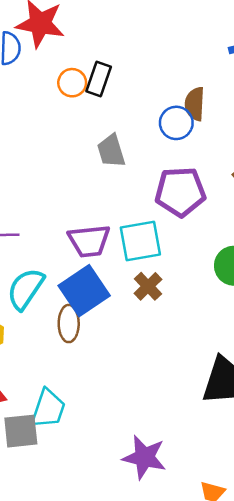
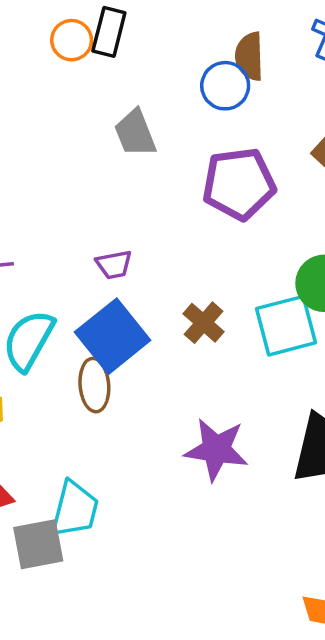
purple trapezoid: (89, 241) -> (114, 264), size x0.6
cyan square: (140, 241) -> (286, 326), moved
purple star: (144, 457) -> (216, 449), moved

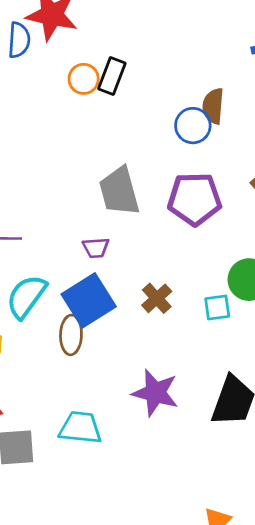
gray trapezoid: (135, 133) -> (119, 191), moved, size x1.4
cyan square: (286, 326) -> (217, 307), size x0.6
cyan trapezoid: (75, 509) -> (80, 428), moved, turned -105

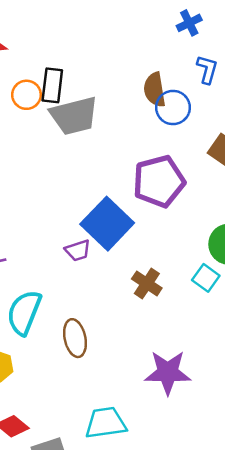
blue circle: (193, 126) -> (173, 107), moved
gray trapezoid: (119, 191) -> (74, 116), moved, turned -75
blue square: (89, 300) -> (107, 224), moved
cyan square: (217, 307) -> (206, 278), turned -32

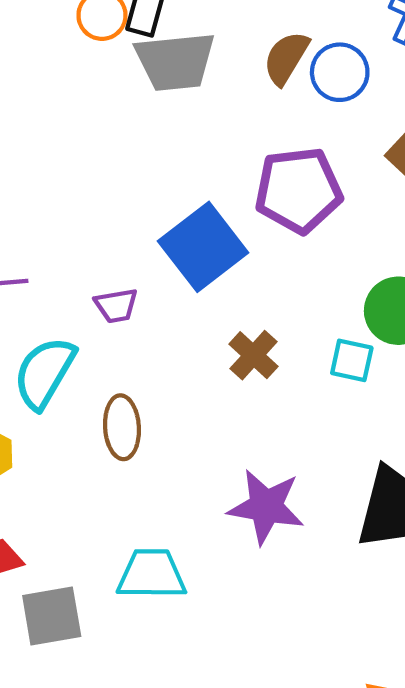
brown semicircle: (154, 90) -> (286, 58), moved, turned 32
purple trapezoid: (78, 250) -> (116, 306), moved
cyan square: (206, 278) -> (352, 360), turned -32

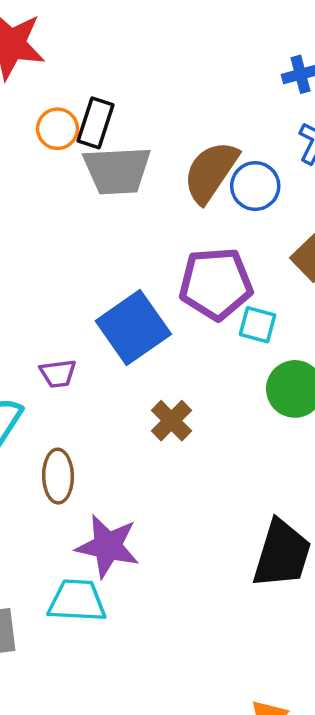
brown semicircle: (286, 58) -> (211, 172), size x1.4
cyan square: (352, 360) -> (258, 325), moved
purple star: (266, 507) -> (108, 546), moved

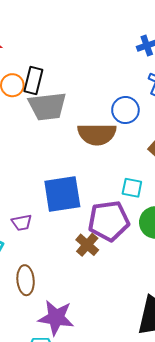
brown semicircle: (211, 172) -> (97, 134), moved, turned -120
purple pentagon: (216, 284) -> (109, 221), moved
blue square: (133, 328) -> (62, 194), turned 30

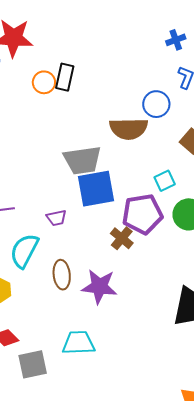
gray trapezoid: (47, 106) -> (82, 160), moved
cyan square: (132, 188) -> (165, 181), turned -35
purple star: (56, 318) -> (99, 287), moved

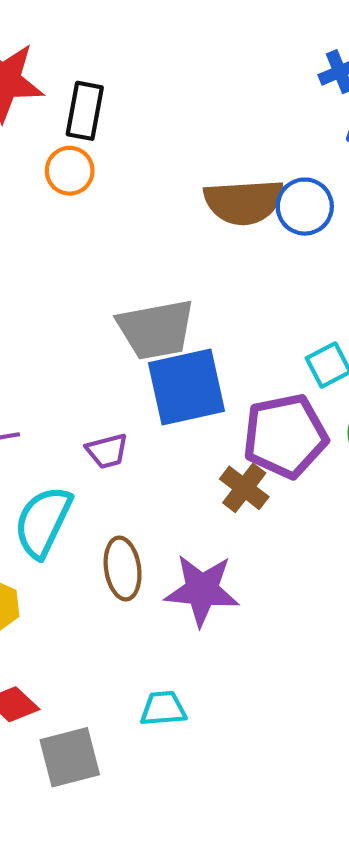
black rectangle: (65, 77) -> (85, 111), moved
brown semicircle: (129, 129) -> (244, 202), moved
cyan trapezoid: (79, 343) -> (163, 709), size x0.7

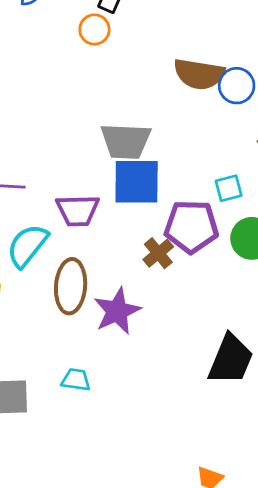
purple trapezoid: (107, 451) -> (78, 210), size x1.6
brown ellipse: (123, 568) -> (71, 286), size x1.4
purple star: (202, 590) -> (117, 311), turned 30

